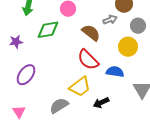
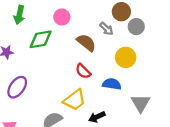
gray arrow: (110, 20) -> (106, 29), turned 64
gray circle: (138, 26) -> (136, 27), moved
red semicircle: (88, 60) -> (83, 71), size x0.7

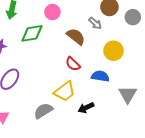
gray circle: (136, 27) -> (133, 17), moved

